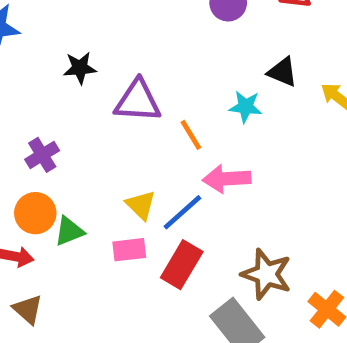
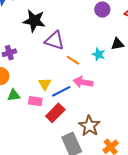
black star: (80, 68) -> (34, 21), size x1.6
black triangle: (282, 72) -> (117, 44), turned -48
orange line: (191, 135) -> (73, 60), turned -40
green triangle: (69, 231) -> (14, 95), moved

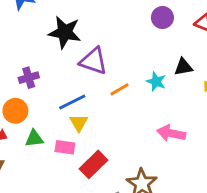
orange line: (73, 60) -> (119, 89), turned -64
pink arrow: (83, 82) -> (171, 133), moved
blue line: (61, 91) -> (72, 102), moved

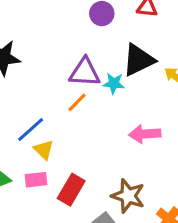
purple triangle: (94, 61) -> (85, 72), moved
black triangle: (183, 67) -> (138, 60), size x1.6

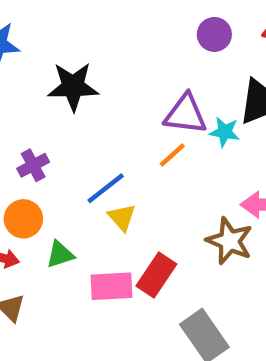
pink rectangle: (36, 180) -> (112, 286), moved, size x1.4
brown star: (128, 196) -> (229, 241), moved

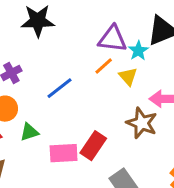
cyan star: (225, 132) -> (138, 51), turned 30
yellow triangle: (122, 217) -> (128, 76), moved

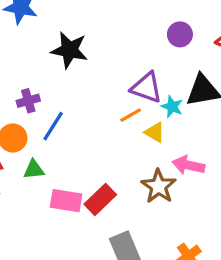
cyan star: (138, 51) -> (172, 107), turned -30
yellow triangle: (128, 76) -> (155, 132), turned -30
blue line: (59, 88) -> (53, 126), moved, turned -32

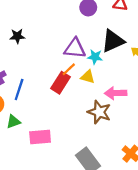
black star: (69, 50) -> (17, 36), size x0.6
red rectangle: (100, 199) -> (61, 83), moved

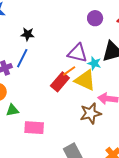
yellow triangle: (88, 77) -> (85, 80), size x1.6
blue line: (19, 90) -> (22, 58), moved
brown star: (99, 112) -> (91, 113), turned 30

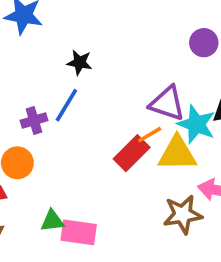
cyan star: (94, 63) -> (196, 124), size x1.5
yellow triangle: (85, 80) -> (177, 154), turned -30
green triangle: (12, 110) -> (52, 221), moved

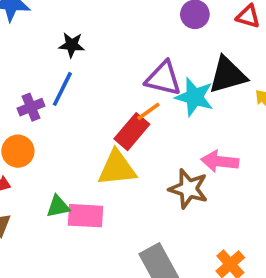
yellow triangle: (177, 154) -> (117, 168), moved
brown star: (183, 214) -> (188, 189), turned 30

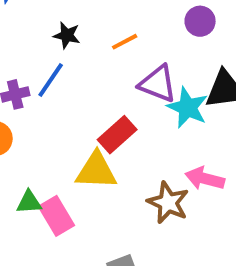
orange line: (148, 111) -> (125, 42), moved
pink rectangle: (86, 216) -> (56, 216), turned 48

